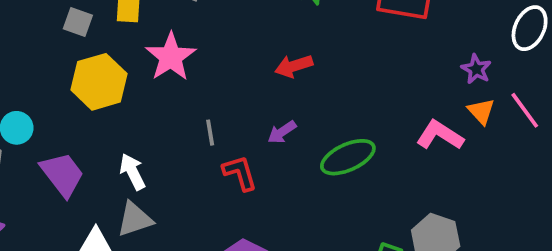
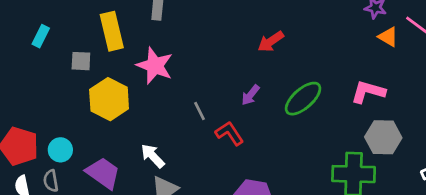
red arrow: (294, 66) -> (271, 41), moved
pink L-shape: (440, 135) -> (368, 92), moved

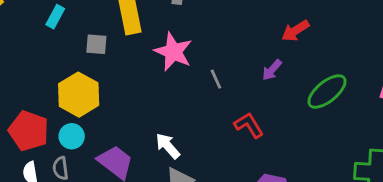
purple arrow: (251, 95) -> (272, 70), moved
yellow hexagon: (109, 99) -> (79, 95), moved
gray line: (199, 111) -> (216, 79), moved

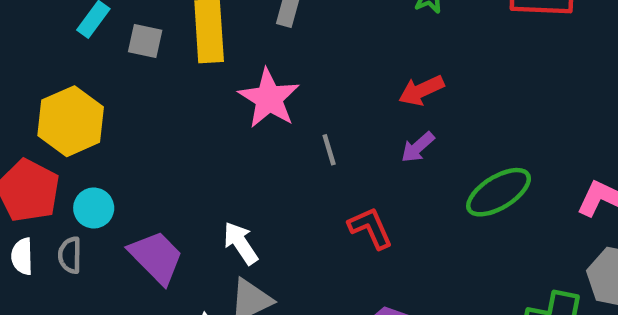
red arrow: (295, 31) -> (421, 90), moved
gray square: (96, 44) -> (145, 41), moved
yellow hexagon: (79, 95) -> (71, 121), moved

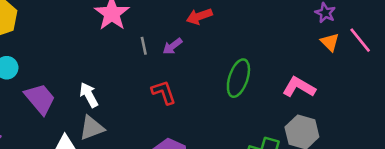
purple arrow: (418, 147) -> (172, 46), moved
green ellipse: (499, 192) -> (238, 78), turned -45

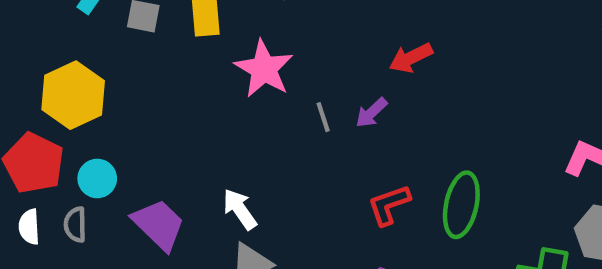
green ellipse: (238, 78) -> (461, 205), moved
red L-shape: (164, 92) -> (389, 205), moved, turned -84

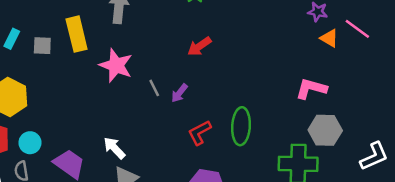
purple arrow: (371, 113) -> (179, 93), moved

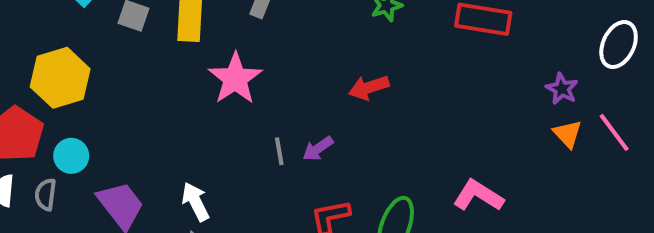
gray line: (154, 88) -> (279, 151), moved
pink L-shape: (311, 89) -> (478, 196), moved

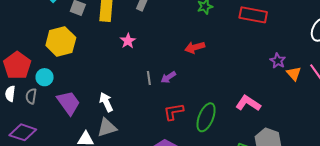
yellow hexagon: (60, 78) -> (61, 41), moved
pink star: (235, 79) -> (128, 41), size x0.6
purple star: (562, 89) -> (278, 61), moved

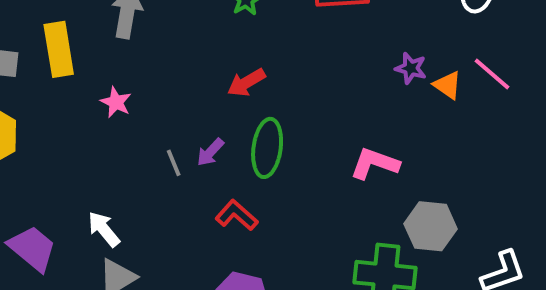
red L-shape: (174, 112) -> (237, 215), turned 65
green ellipse: (206, 117) -> (267, 148), moved

